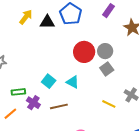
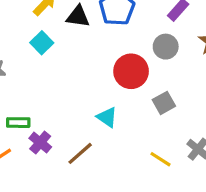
gray circle: (105, 51) -> (166, 47), moved
cyan square: (49, 81) -> (42, 43), moved
brown line: (59, 106) -> (80, 153), turned -36

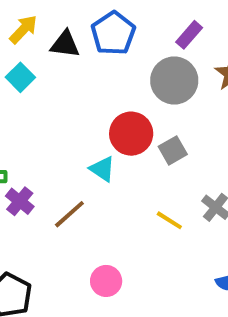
gray circle: (166, 47) -> (174, 80), size x1.5
red circle: (131, 71) -> (131, 134), moved

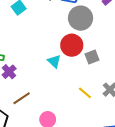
gray circle: (174, 80) -> (81, 18), moved
brown line: (69, 214) -> (22, 98), moved

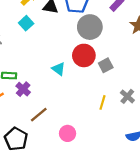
cyan triangle: (54, 61) -> (59, 69), moved
yellow line: (85, 93) -> (102, 102), turned 72

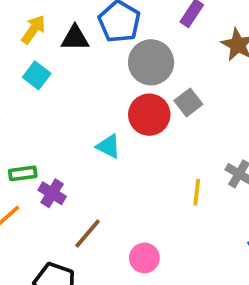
gray square: (106, 65) -> (188, 102), moved

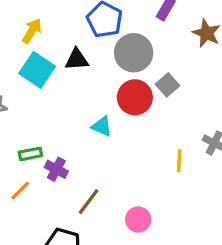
black triangle: (75, 38) -> (77, 59), moved
cyan square: (37, 75) -> (37, 70), size x1.5

